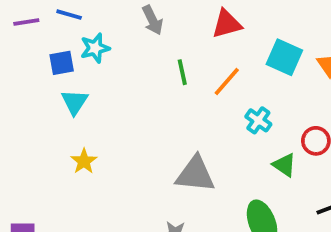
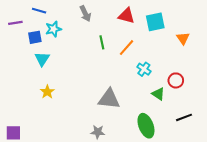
purple line: (26, 22) -> (15, 23), moved
red triangle: (227, 24) -> (126, 16), turned 30
cyan square: (284, 57) -> (155, 22), moved, turned -36

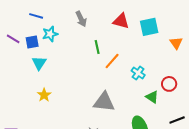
purple line: (15, 23) -> (13, 39), moved, turned 40
orange line: (126, 48) -> (112, 61), moved

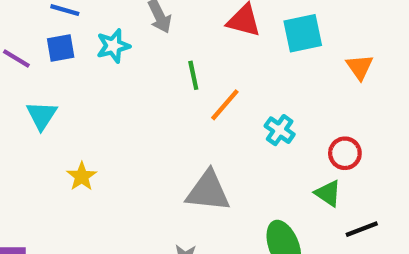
cyan star: (50, 34) -> (113, 46), moved
blue square: (32, 42) -> (61, 48), moved
cyan triangle: (39, 63) -> (42, 115), moved
green triangle: (152, 97) -> (328, 193), moved

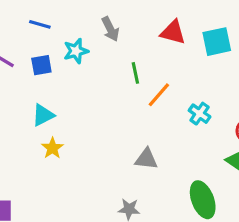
blue square: (61, 48) -> (41, 65), moved
cyan triangle: (42, 115) -> (43, 115), moved, turned 30
gray triangle: (208, 191) -> (146, 159), size x0.7

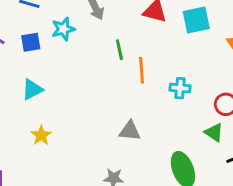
orange line: (159, 95) -> (142, 70), turned -45
cyan cross: (200, 114) -> (180, 88), turned -30
yellow star: (52, 148) -> (41, 135), moved

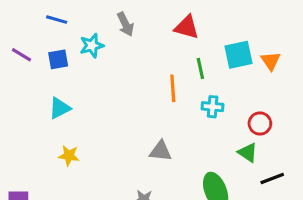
cyan square: (196, 20) -> (239, 55), moved
green line: (119, 50) -> (200, 68), moved
yellow star: (41, 135) -> (69, 156), turned -30

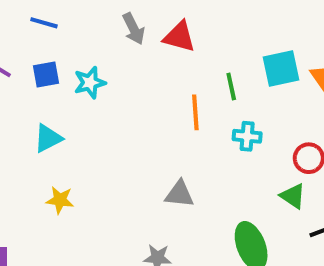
red triangle: (187, 27) -> (179, 37), moved
cyan star: (92, 46) -> (90, 83), moved

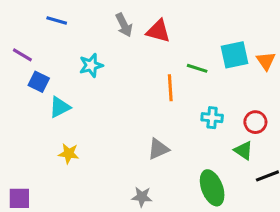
blue square: (46, 75) -> (39, 82), moved, turned 36
green line: (231, 86) -> (197, 68), turned -60
cyan cross: (247, 136) -> (212, 118), moved
gray triangle: (179, 194) -> (158, 149), turned -30

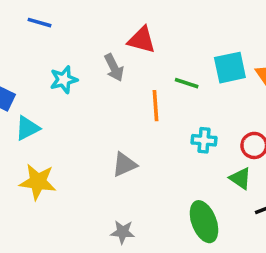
blue line: (57, 21) -> (39, 23), moved
gray arrow: (124, 25) -> (114, 68), moved
gray triangle: (158, 149) -> (124, 165), moved
yellow star: (69, 153) -> (38, 182), size x1.5

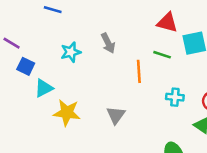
red triangle: (142, 40) -> (167, 23), moved
gray triangle: (124, 165) -> (116, 115), turned -30
yellow star: (38, 182) -> (67, 113), moved

